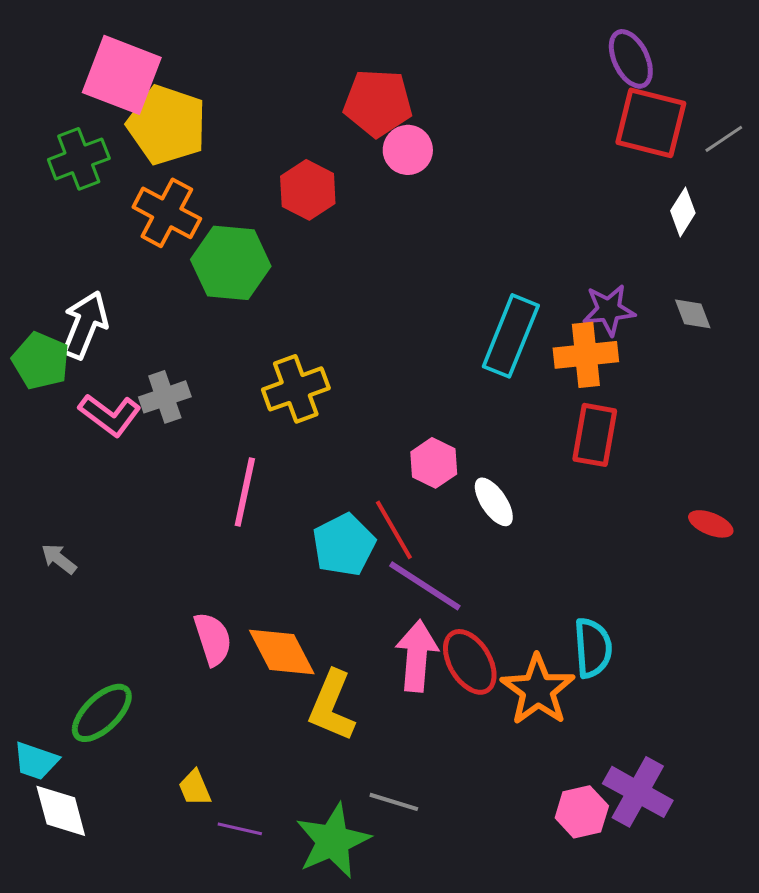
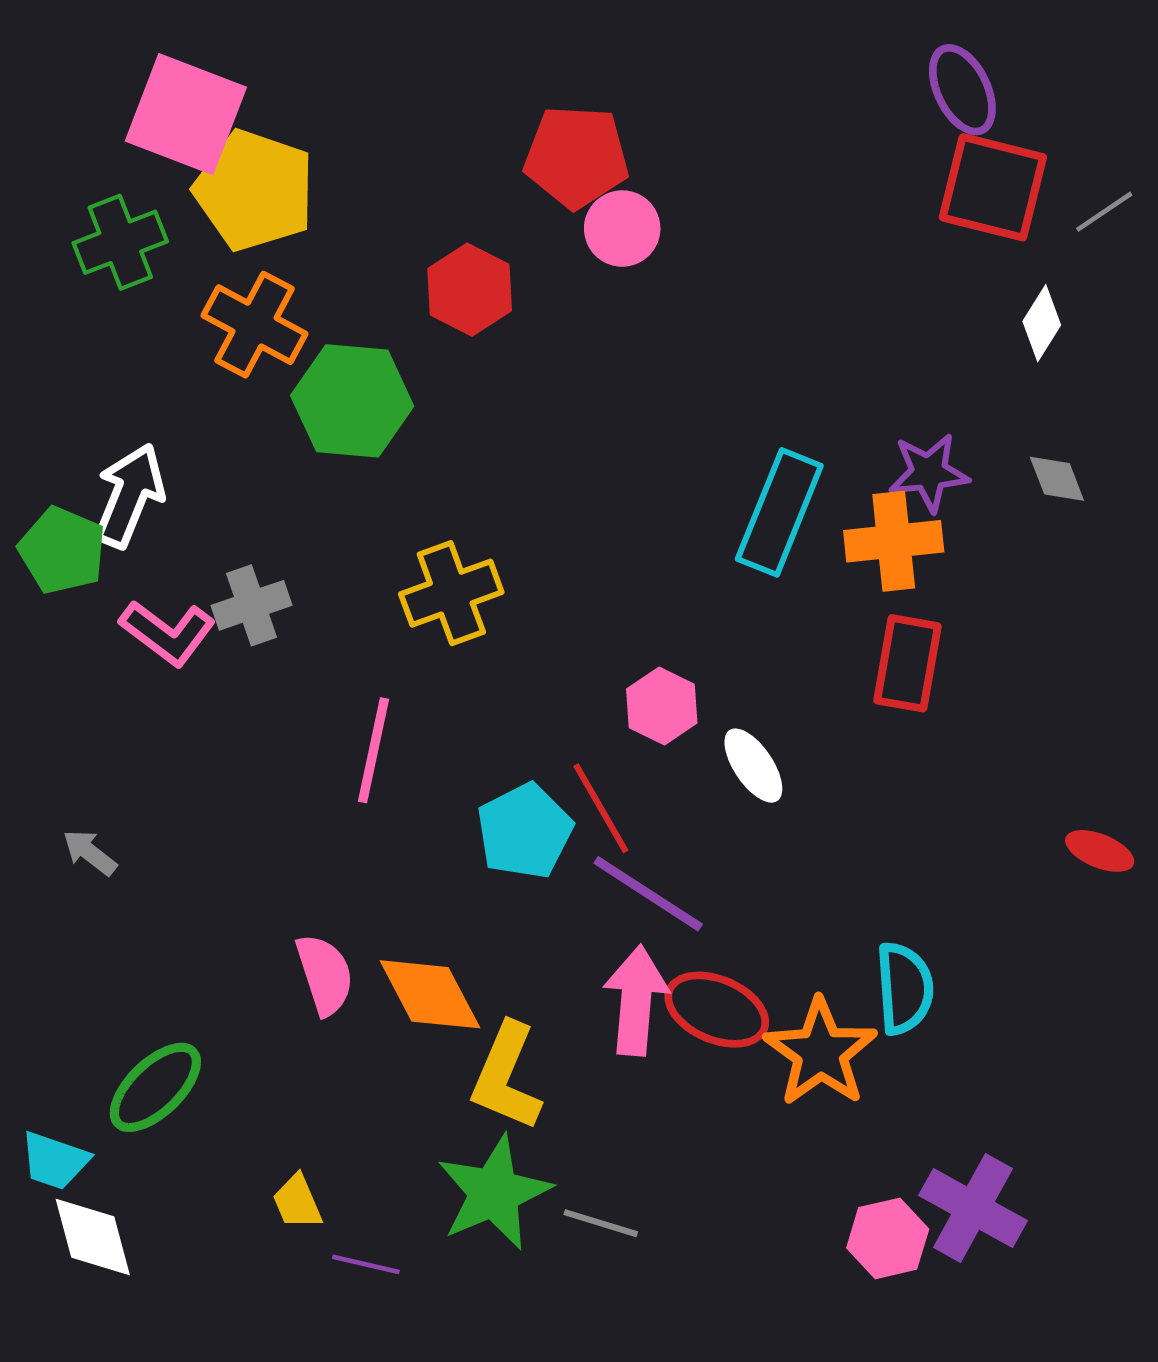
red ellipse: (711, 524) -> (1100, 851), moved
red ellipse: (470, 662) -> (717, 1010), turned -36
green star: (333, 841) -> (494, 1193), moved

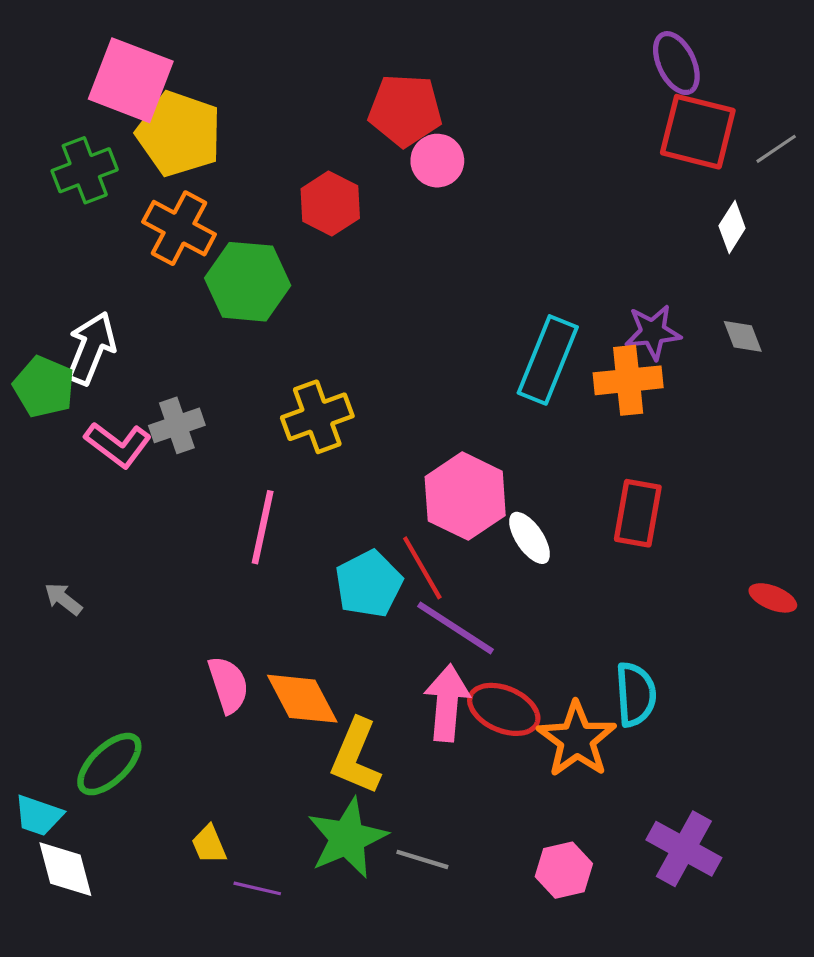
red rectangle: (907, 663) -> (638, 513), moved
pink hexagon: (662, 706) -> (465, 496), size x1.6
pink hexagon: (888, 1238) -> (564, 870), moved

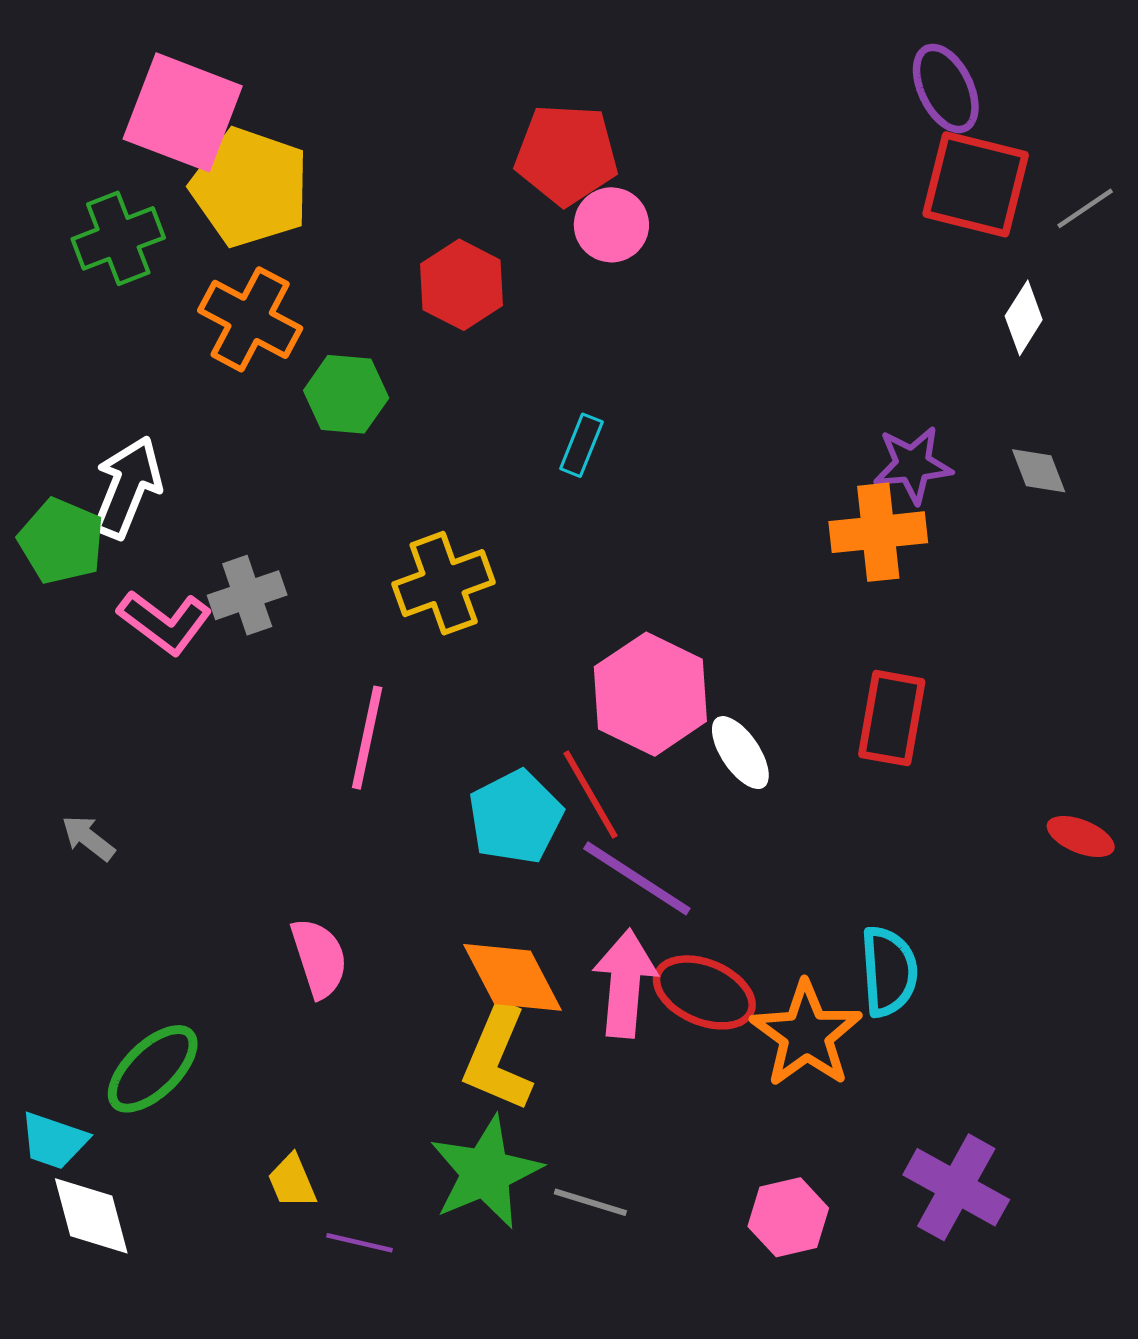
green hexagon: (248, 282) -> (346, 394), size x0.7
cyan rectangle: (548, 360) -> (581, 445), moved, size x0.5
orange diamond: (302, 699) -> (512, 977), moved

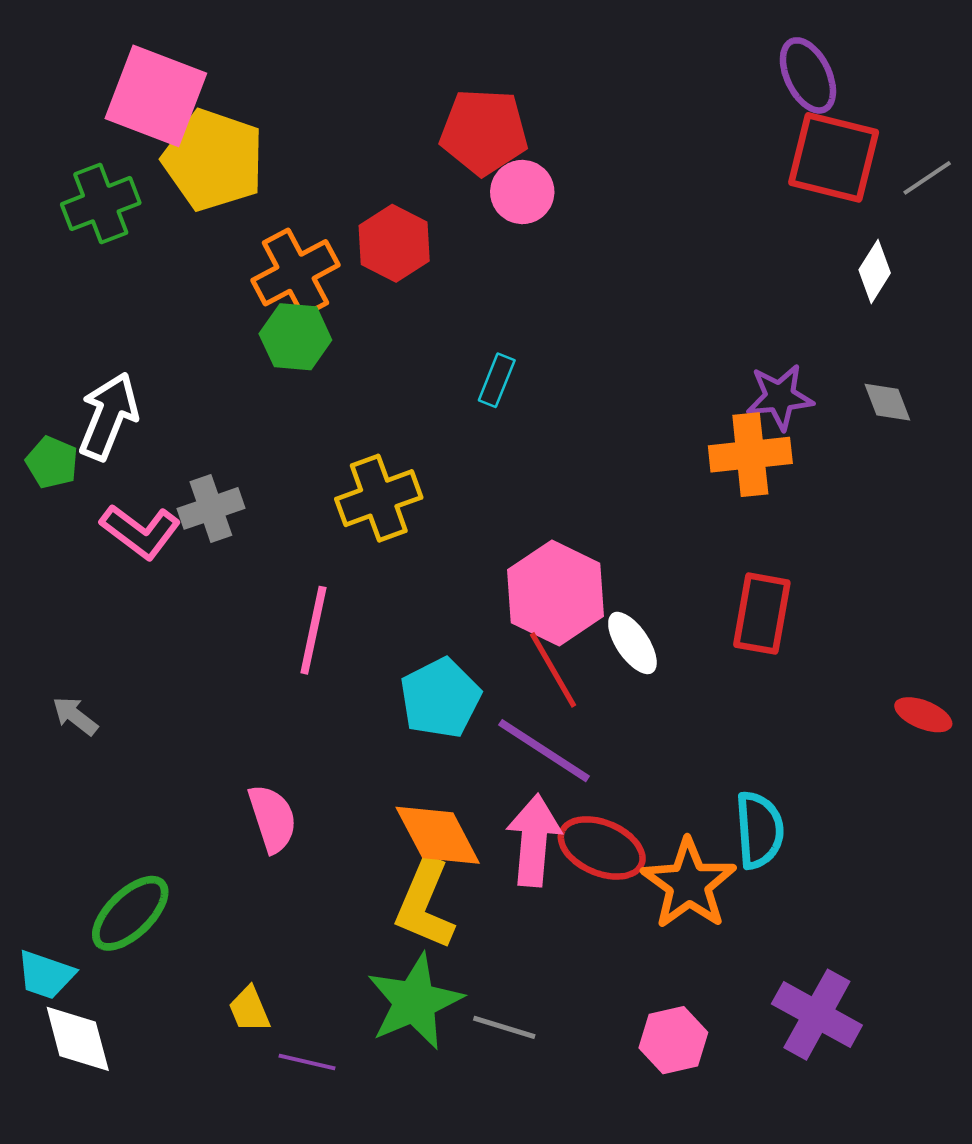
orange cross: (250, 319) -> (295, 273), moved, turned 34
green pentagon: (61, 541) -> (52, 462), size x0.7
red line: (590, 795) -> (553, 670), moved

